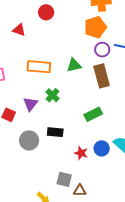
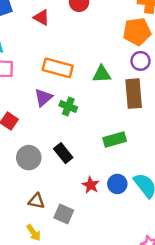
green cross: (53, 95) -> (68, 106), turned -32
purple triangle: (30, 104) -> (43, 98), moved
black rectangle: (55, 132) -> (63, 153), turned 35
brown triangle: (80, 191) -> (37, 201), moved

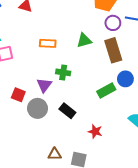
orange rectangle: (58, 68) -> (48, 43), size x0.7
purple triangle: (43, 98) -> (44, 85), moved
gray circle: (29, 158) -> (38, 108), moved
blue circle: (117, 184) -> (125, 79), moved

